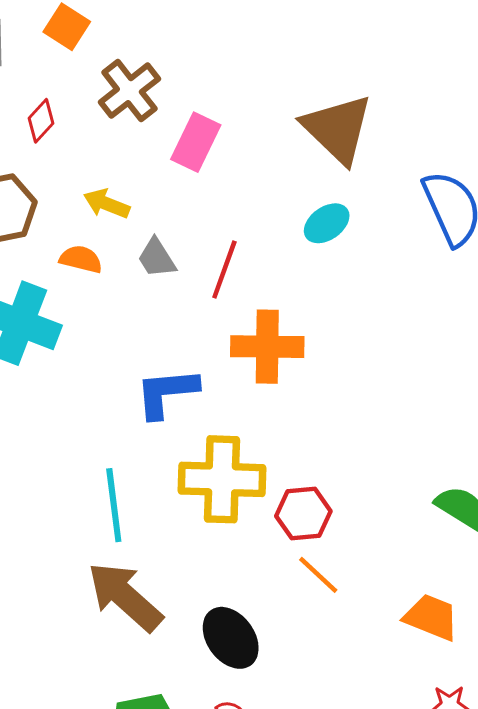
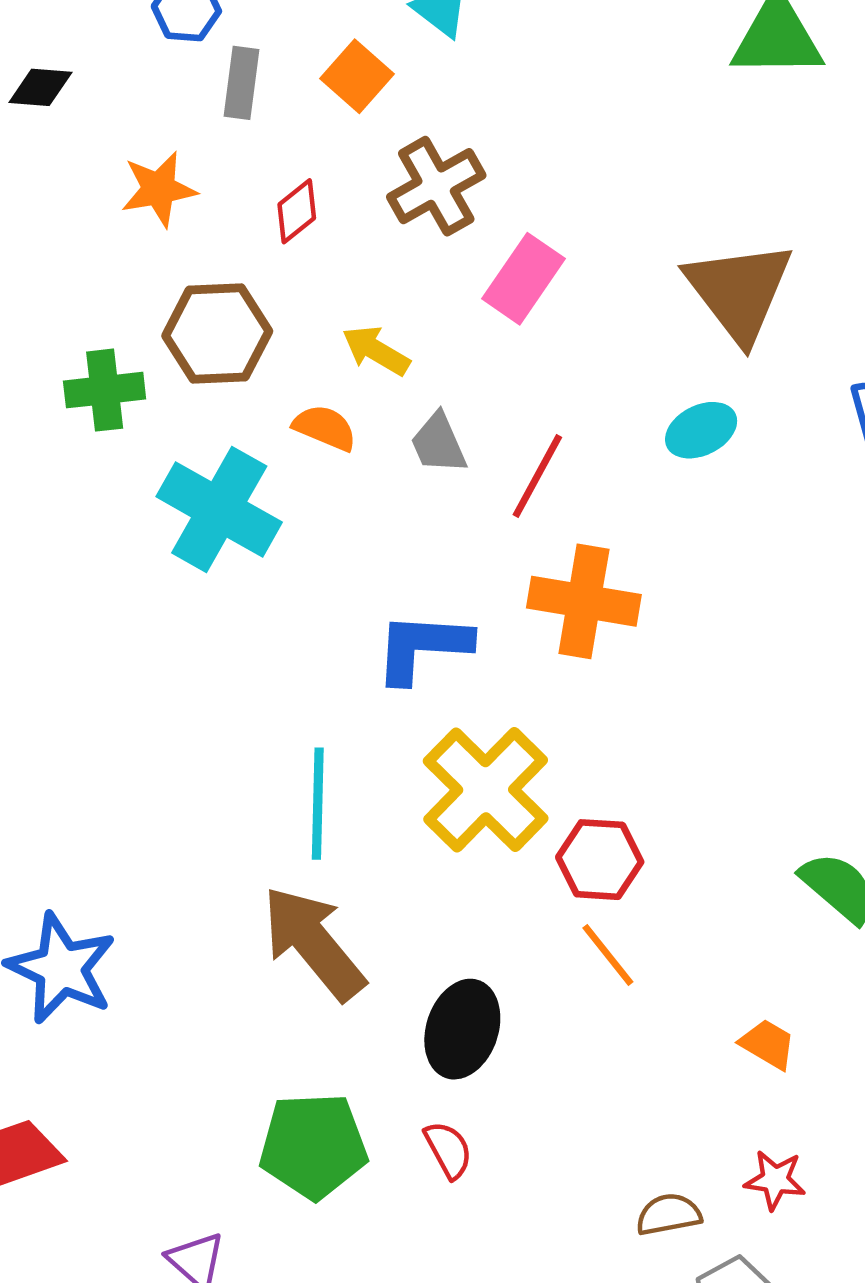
yellow cross: (222, 479) -> (486, 790), turned 34
orange trapezoid: (431, 617) -> (768, 1044), size x0.7
black ellipse: (231, 638) -> (462, 1029), turned 46

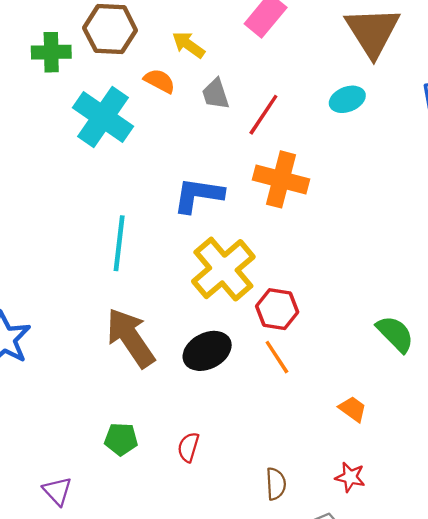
cyan line: (318, 804) -> (119, 243), moved
black ellipse: (462, 1029) -> (207, 351), moved, turned 39
green pentagon: (313, 1146) -> (121, 439), size x0.6
red semicircle: (448, 1150) -> (188, 447), turned -140
brown semicircle: (669, 1214) -> (276, 484), moved, turned 92

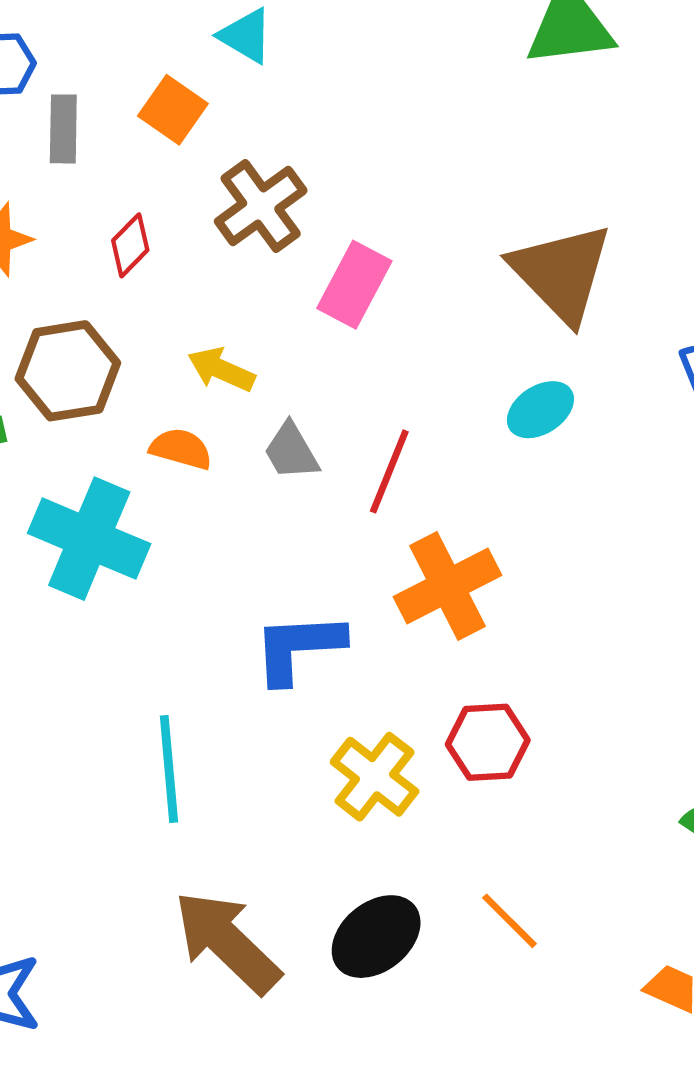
orange cross: (281, 179) -> (447, 586), turned -30
yellow cross: (223, 269) -> (375, 777), size x0.7
red hexagon: (277, 309) -> (488, 742), moved

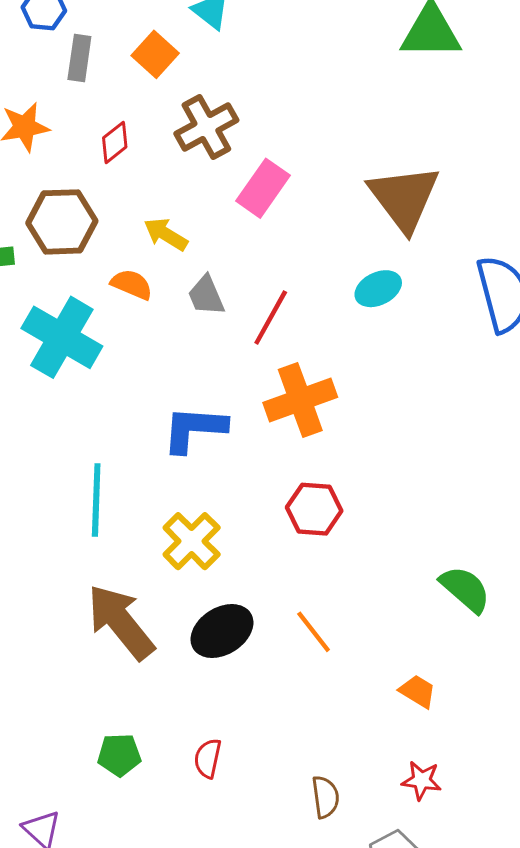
yellow cross: (375, 777) -> (192, 541), moved

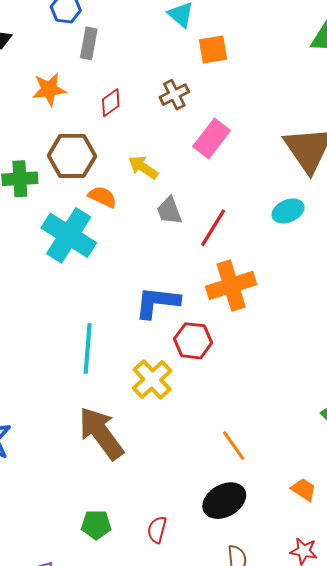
orange square: (155, 54) -> (213, 50), moved, turned 36
brown cross: (206, 127) -> (174, 95), size x0.7
orange semicircle: (132, 284) -> (102, 197), moved
red hexagon: (314, 509) -> (193, 341), moved
black ellipse: (222, 631) -> (224, 501), moved

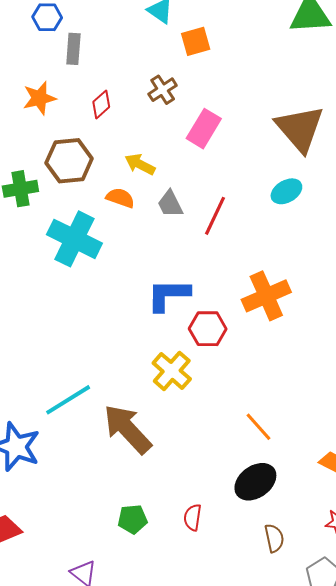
orange semicircle: (102, 197) -> (120, 198), moved
orange cross: (231, 285) -> (266, 296), moved
cyan line: (88, 348) -> (68, 400), moved, turned 60

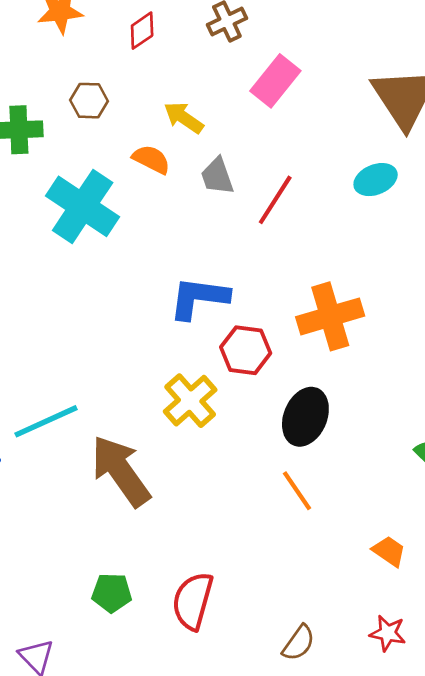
brown hexagon: (69, 161) -> (89, 101), size x0.6
black ellipse: (255, 482) -> (305, 417), moved, turned -39
red semicircle: (193, 517) -> (193, 601), size x1.6
brown semicircle: (274, 538) -> (299, 643), turned 40

